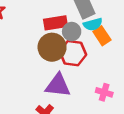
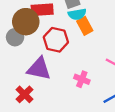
gray circle: (72, 32) -> (15, 37), moved
brown circle: (52, 47) -> (26, 22), moved

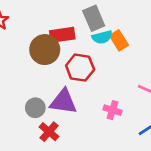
orange rectangle: (85, 26) -> (119, 40), moved
gray circle: (15, 37) -> (35, 108), moved

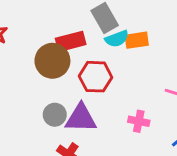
orange rectangle: (119, 40) -> (137, 40), turned -60
gray circle: (35, 108) -> (55, 115), moved

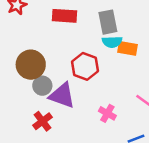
red rectangle: (71, 41) -> (65, 16), moved
brown circle: (52, 61) -> (31, 65), moved

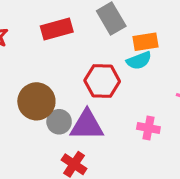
cyan semicircle: (112, 42) -> (139, 60), moved

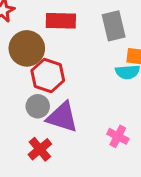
red hexagon: (102, 81) -> (48, 76), moved
brown circle: (36, 101) -> (27, 48), moved

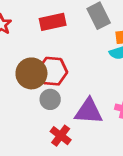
brown circle: (27, 48) -> (31, 73), moved
purple triangle: (62, 117) -> (89, 111), moved

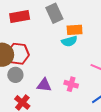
purple triangle: (89, 111) -> (44, 85), size x0.7

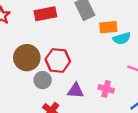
cyan semicircle: (69, 41) -> (122, 38), moved
red hexagon: (18, 54) -> (58, 60), moved

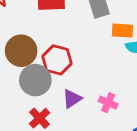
gray circle: (43, 80) -> (35, 80), size x1.5
purple triangle: (75, 91) -> (72, 99), turned -48

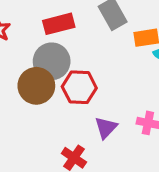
gray circle: (35, 80) -> (52, 61), moved

